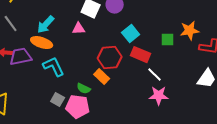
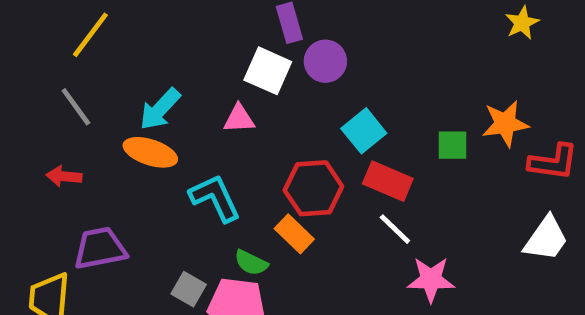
purple trapezoid: (21, 57) -> (100, 248), moved
cyan L-shape: (54, 67) -> (215, 198), moved
white line: (155, 75) -> (395, 229), moved

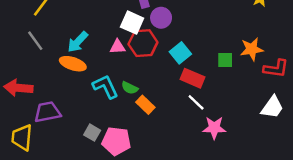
red arrow: (64, 176) -> (18, 88), moved, size x1.6
red hexagon: (313, 188) -> (143, 43), moved
green semicircle: (251, 263) -> (130, 88), moved

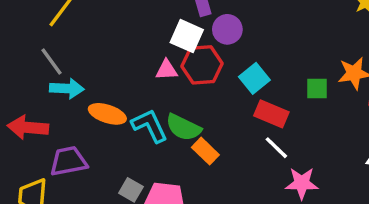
cyan arrow: (78, 42) -> (67, 89), moved, turned -130
orange ellipse: (73, 64) -> (107, 114), moved
green semicircle: (130, 88) -> (183, 127), size x1.5

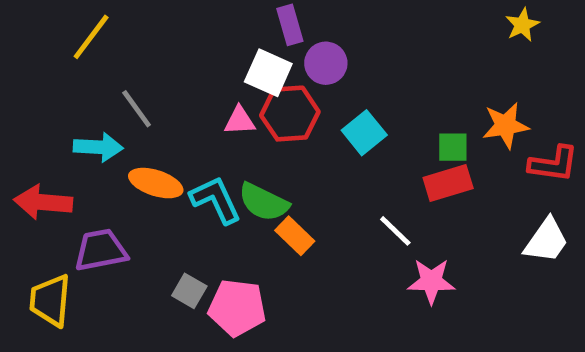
gray line: (52, 61) -> (137, 109), moved
red rectangle: (271, 114) -> (448, 183), moved, turned -40

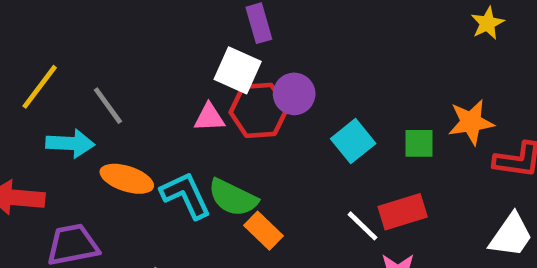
yellow line: (91, 37) -> (40, 87), moved
purple circle: (326, 63) -> (294, 94), moved
cyan square: (364, 133) -> (353, 141), moved
red rectangle: (448, 183) -> (403, 212), moved

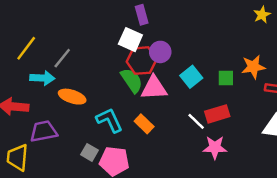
gray line: (108, 106) -> (62, 58), turned 75
pink triangle: (209, 117) -> (154, 88), moved, size x1.6
cyan L-shape: (186, 195) -> (109, 120), moved
green semicircle: (233, 198) -> (132, 80), moved, turned -150

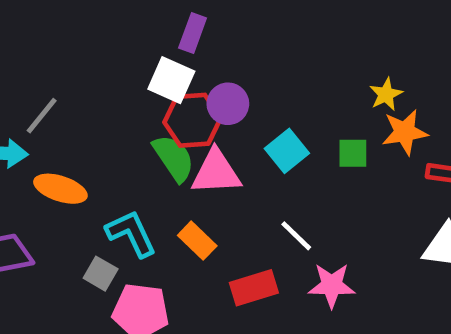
purple rectangle: (142, 15) -> (193, 33), turned 36
yellow star: (262, 15) -> (386, 94), moved
red rectangle: (217, 114) -> (254, 288), moved
gray square: (89, 152) -> (101, 274), moved

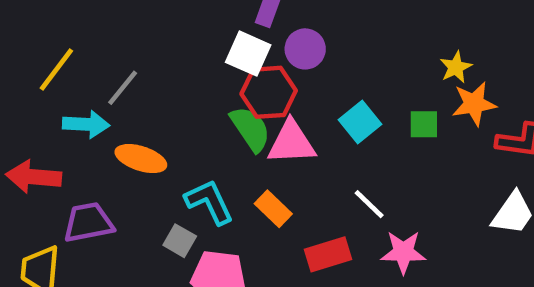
purple circle: (228, 104) -> (305, 49), moved

